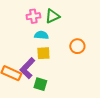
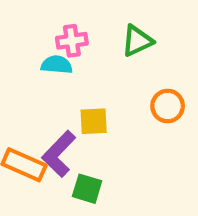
green triangle: (52, 16) -> (137, 41), moved
cyan semicircle: (41, 35) -> (57, 65), moved

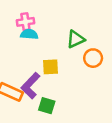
pink cross: (72, 41) -> (25, 22), moved
green triangle: (137, 41) -> (76, 39), moved

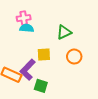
orange circle: (93, 58) -> (74, 57), moved

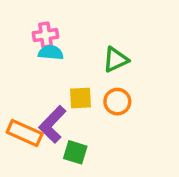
orange circle: (74, 57) -> (117, 102), moved

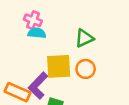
pink cross: (46, 35) -> (33, 20), turned 30
yellow square: (81, 98) -> (59, 66), size x1.5

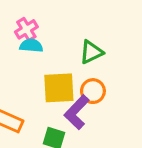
pink cross: (33, 20) -> (26, 29), turned 36
purple L-shape: (38, 86) -> (77, 112), moved

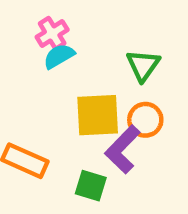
cyan semicircle: (31, 46) -> (59, 56), turned -35
green triangle: (91, 52) -> (143, 65), turned -30

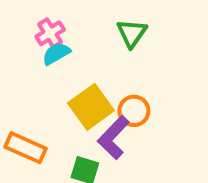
green triangle: (143, 65) -> (132, 33), moved
yellow square: (98, 115) -> (91, 107), turned -33

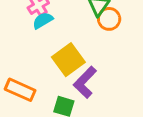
orange circle: (134, 111) -> (109, 19), moved

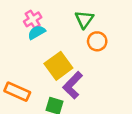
orange circle: (109, 19) -> (97, 41), moved

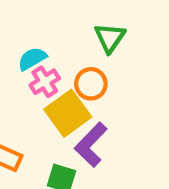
pink cross: (33, 19) -> (45, 82), moved
orange circle: (97, 41) -> (91, 84), moved

